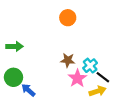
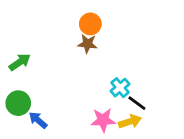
green arrow: (15, 46) -> (20, 62), turned -35
brown star: (68, 60) -> (88, 44), moved
pink star: (77, 78) -> (103, 120), moved, turned 30

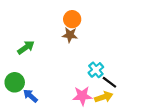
green arrow: (20, 62) -> (26, 47), moved

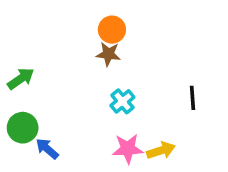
green arrow: (26, 47) -> (21, 79), moved
cyan cross: (96, 70) -> (122, 101), moved
black line: (109, 82) -> (193, 98), moved, turned 49

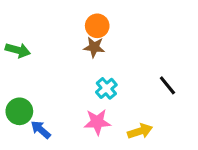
green arrow: (21, 79) -> (18, 50), moved, turned 50
black line: (193, 98) -> (167, 85), turned -35
pink star: (128, 149) -> (97, 122), moved

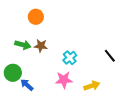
orange circle: (97, 26) -> (36, 17), moved
brown star: (94, 47) -> (41, 46), moved
green arrow: (18, 50) -> (23, 45), moved

